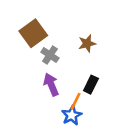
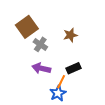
purple arrow: (51, 85) -> (41, 68), turned -54
black rectangle: (91, 85) -> (73, 68), turned 40

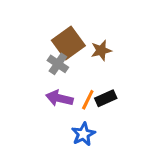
brown square: (27, 27) -> (68, 43), moved
orange line: (61, 82) -> (88, 100), moved

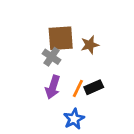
brown square: (68, 43) -> (61, 38), turned 32
purple arrow: (59, 98) -> (53, 87), turned -85

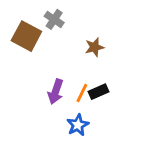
brown square: (61, 38) -> (26, 36), moved, turned 32
gray cross: (51, 57) -> (54, 19), moved

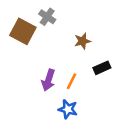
black rectangle: (99, 92) -> (102, 68), moved
blue star: (78, 125) -> (68, 109), turned -30

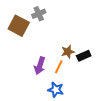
gray cross: (47, 17) -> (39, 14), turned 32
brown star: (82, 41) -> (68, 52), moved

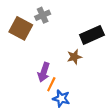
black rectangle: (84, 56) -> (92, 35), moved, size x1.5
orange line: (59, 67) -> (51, 84), moved

